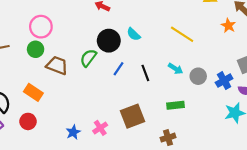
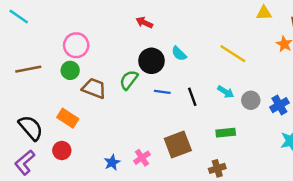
blue line: (118, 69) -> (162, 92), turned 64

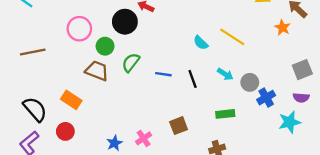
cyan semicircle: (179, 54) -> (201, 43), moved
black circle: (151, 61) -> (125, 22), moved
green circle: (70, 70) -> (105, 46), moved
blue cross: (279, 105) -> (266, 98), moved
brown square: (178, 145) -> (179, 126), size x0.7

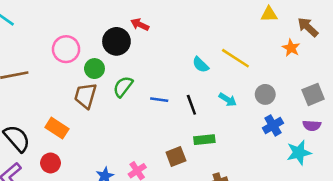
brown trapezoid: (97, 71) -> (85, 96), turned -95
gray circle: (250, 82) -> (265, 94), moved
green rectangle: (225, 114) -> (204, 140), moved

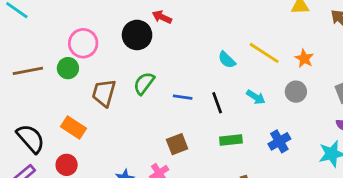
orange star: (291, 48) -> (304, 58), moved
green circle: (94, 69) -> (68, 68), moved
blue cross: (273, 125) -> (279, 141), moved
brown square: (176, 157) -> (177, 144), moved

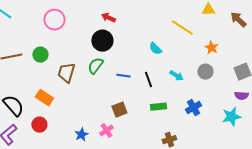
black circle: (137, 35) -> (102, 41), moved
pink circle: (83, 43) -> (54, 20), moved
yellow line: (264, 53) -> (182, 28), moved

